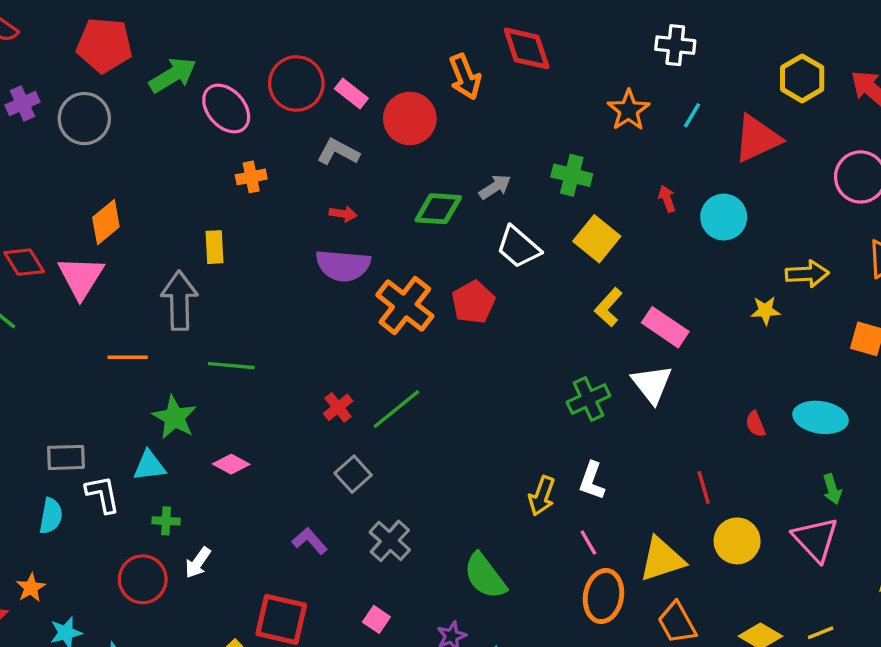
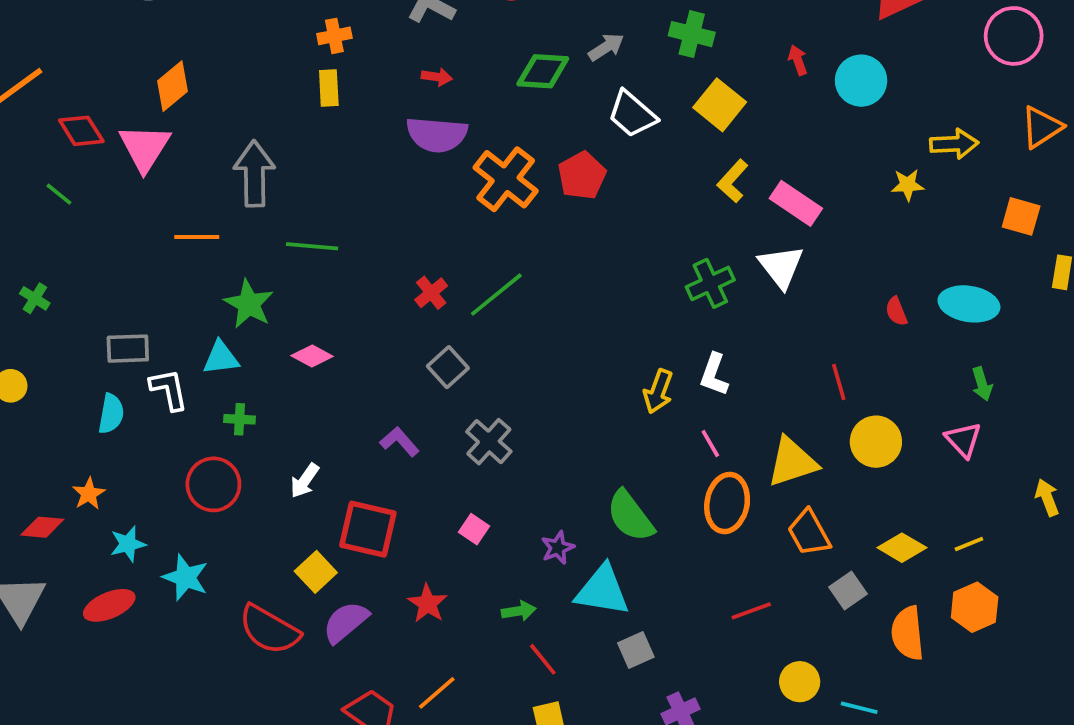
yellow rectangle: (214, 247) -> (329, 88), moved
pink triangle: (816, 539) -> (963, 440), size x0.7
white arrow: (198, 563) -> (305, 481), moved
green semicircle: (485, 576) -> (630, 516), moved

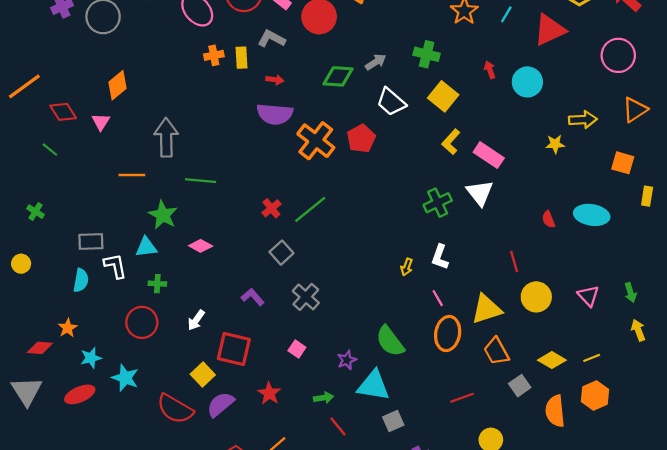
yellow rectangle: (329, 88) -> (242, 58), moved
pink triangle: (145, 148) -> (101, 122), size x0.6
green arrow: (982, 384) -> (630, 292), moved
yellow arrow: (658, 391) -> (407, 267), size x0.7

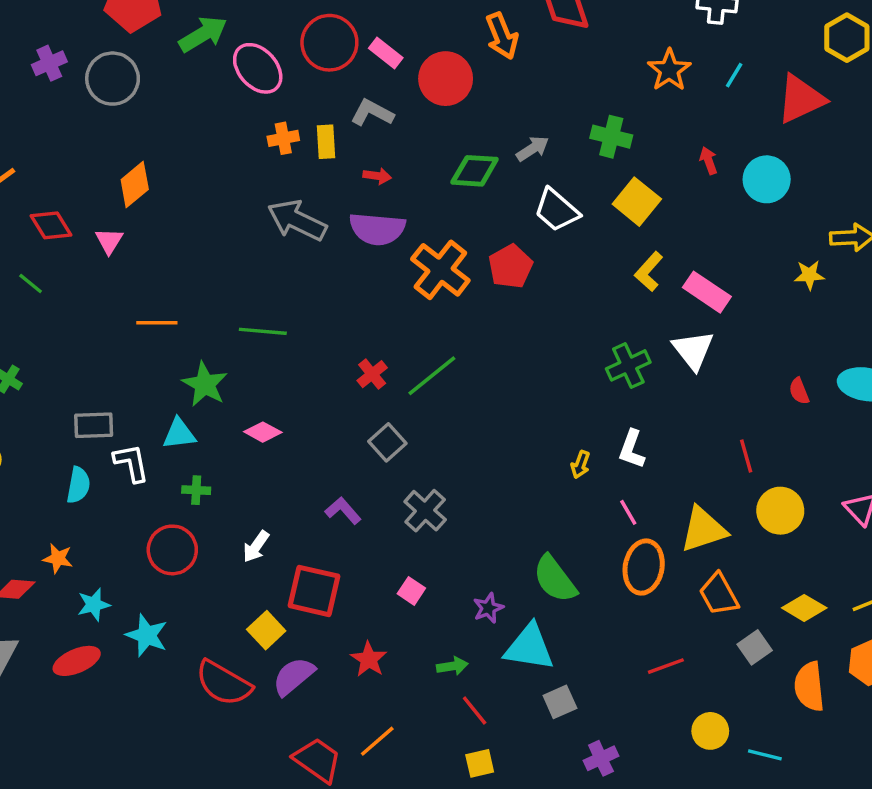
gray arrow: (166, 137) -> (297, 220), moved, turned -63
orange star: (68, 328) -> (58, 558), turned -30

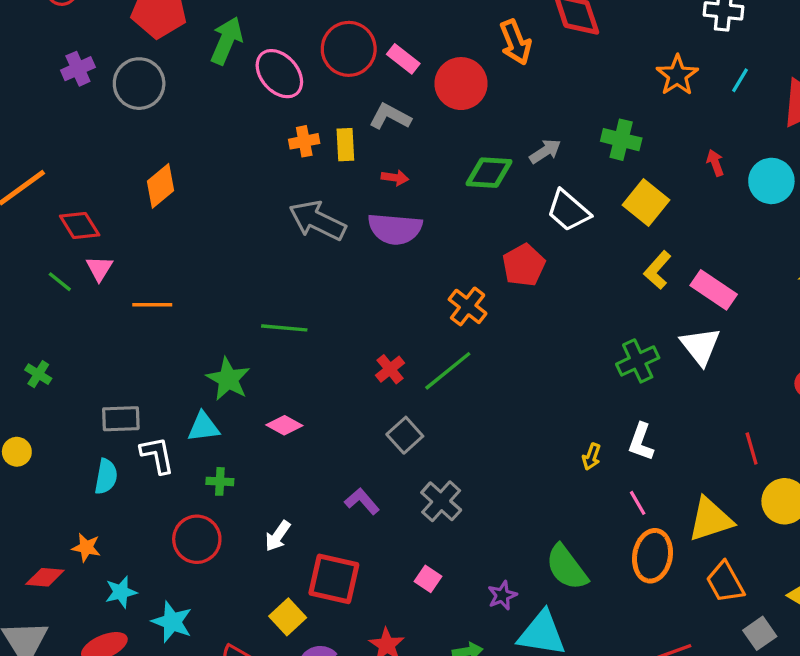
green arrow: (203, 34) -> (227, 41), turned -36
pink triangle: (109, 241) -> (99, 268), moved
orange cross: (440, 270) -> (468, 306), moved, size x0.7
orange line: (157, 323) -> (152, 305), moved

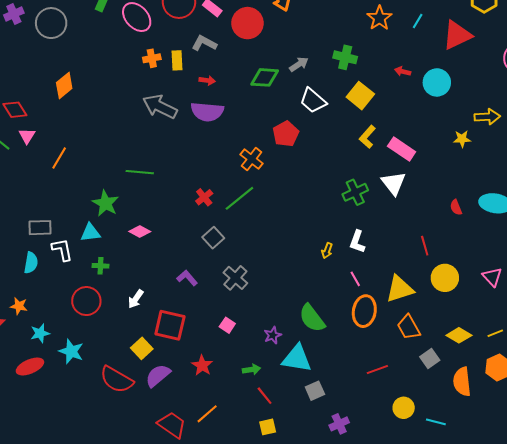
red arrow: (715, 163) -> (403, 71), turned -56
orange line: (152, 305) -> (59, 158), turned -60

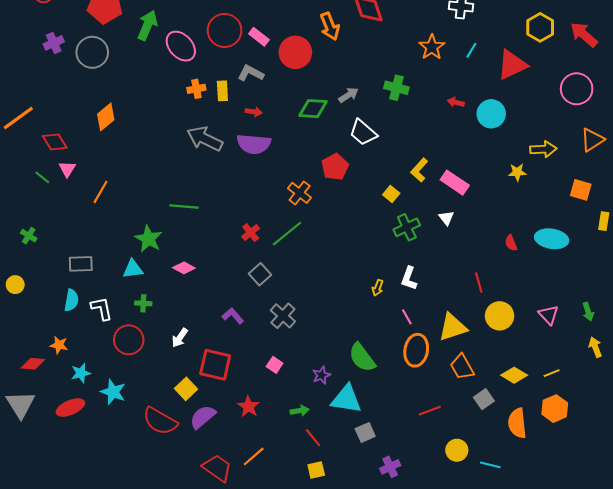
yellow square: (360, 96) -> (391, 194), moved, size x0.6
white triangle: (394, 183) -> (446, 218), size x0.6
white L-shape: (62, 250) -> (102, 309), moved

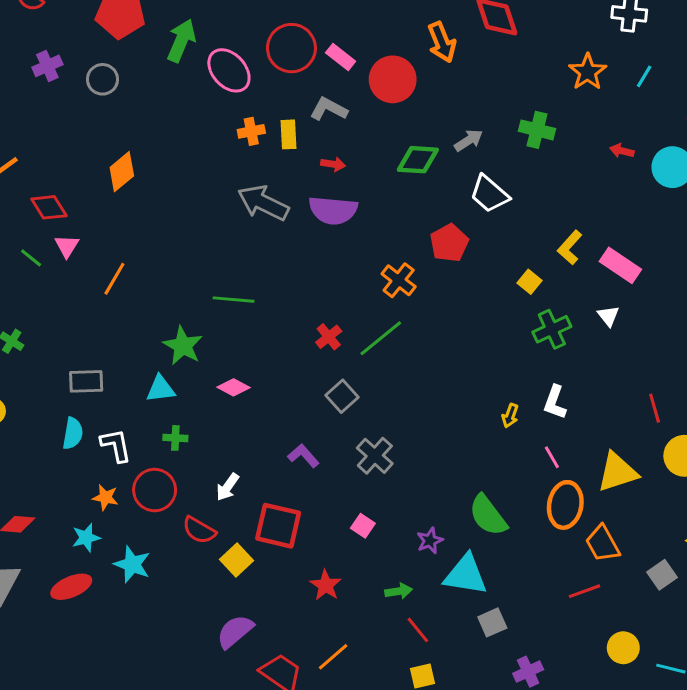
gray circle: (92, 52) -> (102, 79), size x0.7
orange star: (59, 345) -> (105, 497), moved
orange trapezoid: (462, 367) -> (602, 544), moved
purple semicircle: (203, 417) -> (235, 631), moved
red semicircle: (160, 421) -> (199, 530), moved, size x0.7

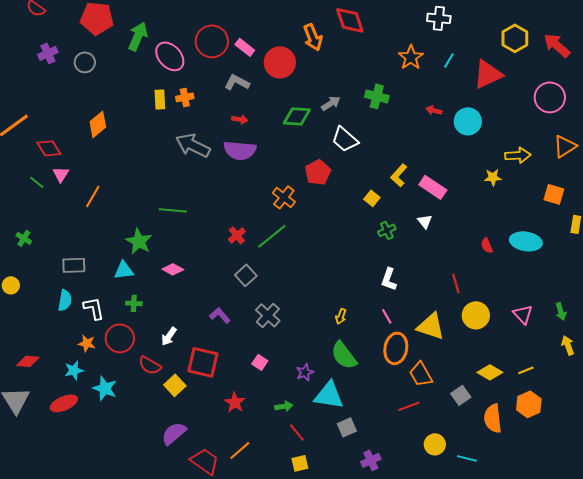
yellow rectangle: (288, 134) -> (160, 99), moved
green cross: (552, 329) -> (387, 230), size x0.7
yellow arrow: (510, 416) -> (341, 316), moved
yellow triangle: (617, 472) -> (431, 326), turned 36

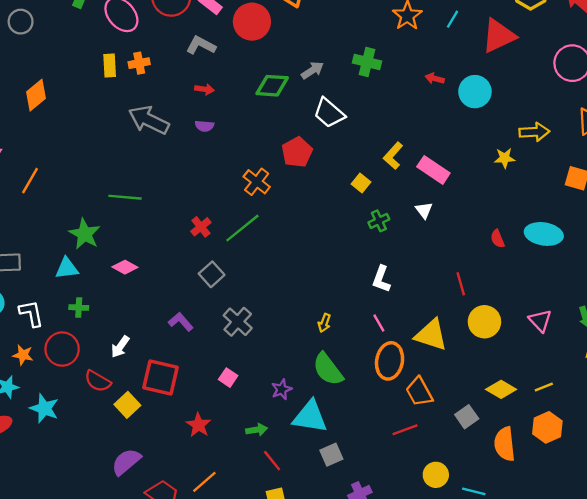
purple semicircle: (240, 150) -> (204, 126), size x0.5

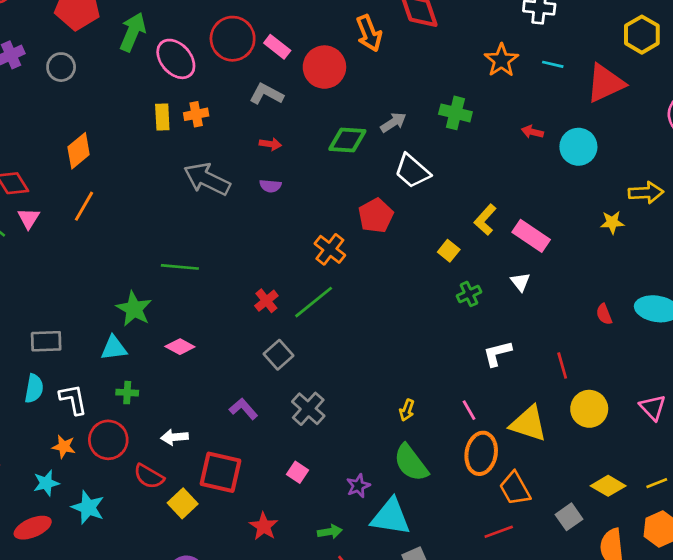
cyan line: (452, 19) -> (553, 64), turned 72
orange line: (30, 181) -> (84, 206), moved
white L-shape: (381, 279) -> (497, 353), moved, turned 56
white arrow: (120, 347) -> (175, 437), turned 50

